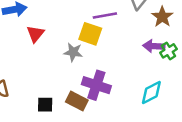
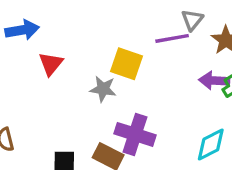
purple line: (105, 16) -> (172, 38), moved

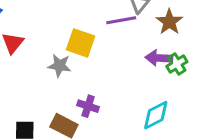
purple cross: (135, 134) -> (88, 106), size x0.6

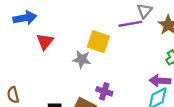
purple arrow: (159, 58) -> (160, 81), moved

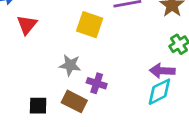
gray star: (82, 59) -> (70, 65), moved

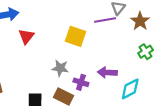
purple arrow: (162, 71) -> (107, 72), moved

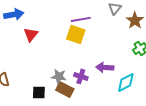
purple line: (105, 20) -> (81, 19), moved
gray star: (60, 68) -> (59, 76), moved

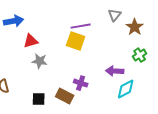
red triangle: (31, 34) -> (31, 41), turned 35
purple arrow: (105, 67) -> (115, 71), moved
gray star: (59, 76) -> (40, 61), moved

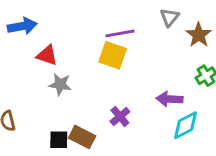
red triangle: (31, 41) -> (47, 55), turned 35
purple cross: (81, 83) -> (120, 117), turned 32
brown rectangle: (65, 96) -> (82, 137), moved

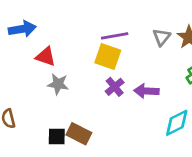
gray triangle: (170, 17) -> (162, 37), moved
purple arrow: (170, 99) -> (146, 91), moved
purple cross: (120, 117) -> (115, 87), moved

